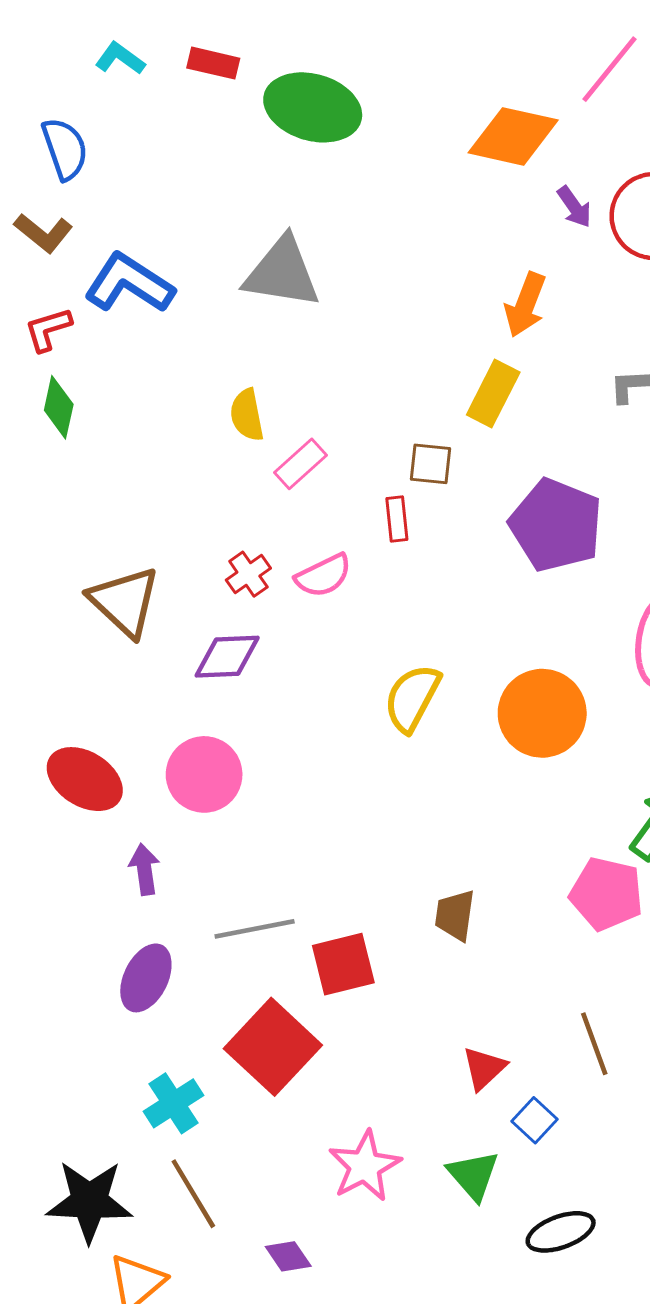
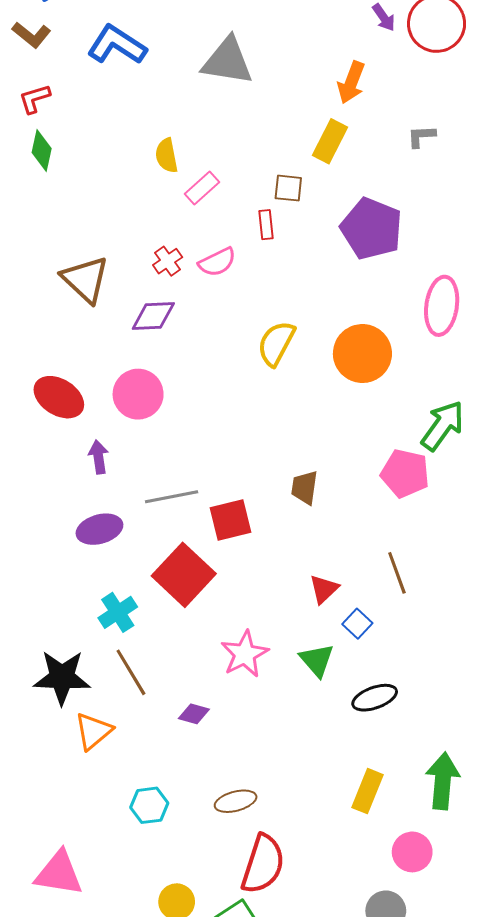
gray triangle: (282, 273) -> (227, 61), moved
blue L-shape: (129, 283) -> (117, 45), moved
purple ellipse: (146, 978) -> (99, 529), turned 48
purple diamond: (288, 1256) -> (194, 714), turned -40

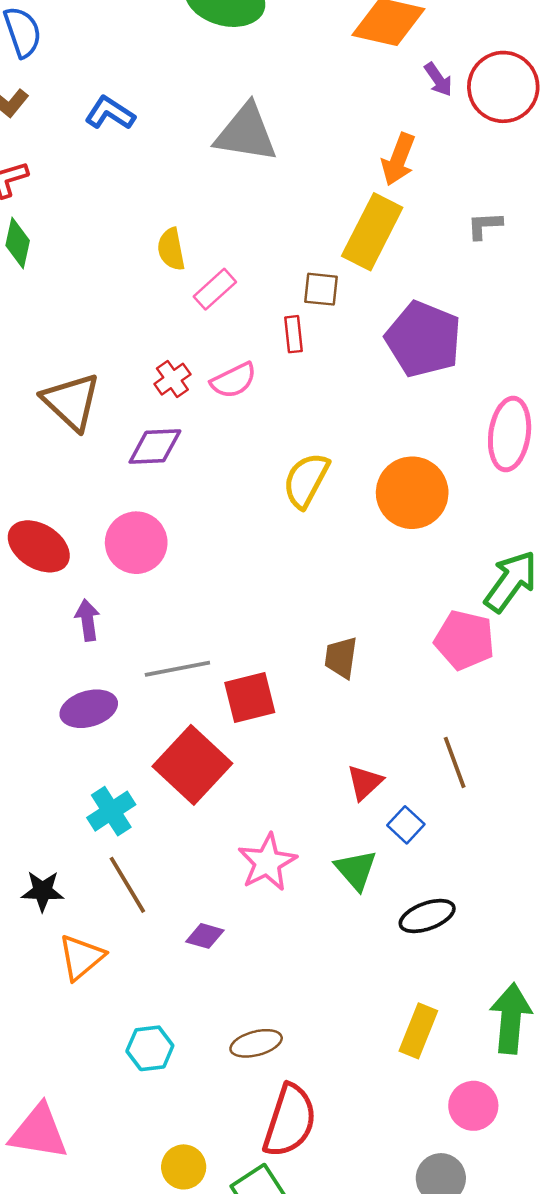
blue L-shape: (117, 45) -> (110, 113), size x0.7
yellow rectangle: (330, 141) -> (372, 232), size x1.4
black star: (62, 677) -> (43, 891), size x0.6

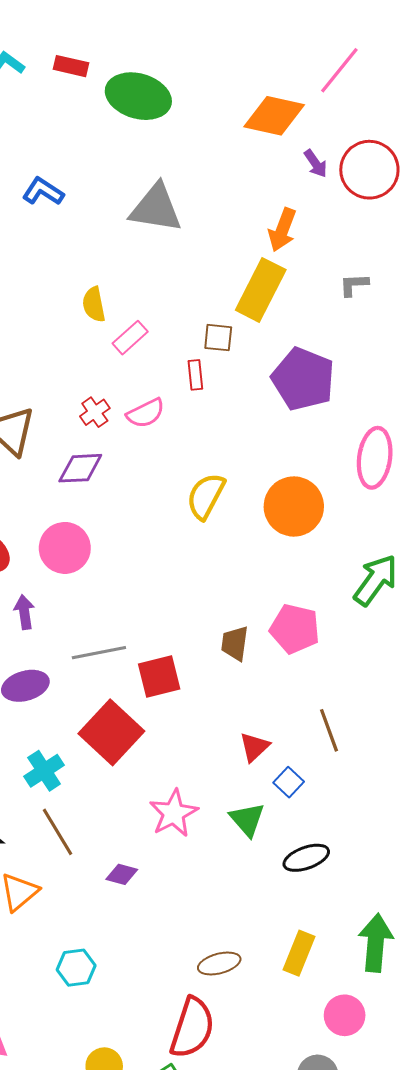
pink pentagon: (465, 640) -> (295, 629), moved
brown ellipse: (256, 1043) -> (219, 963), moved

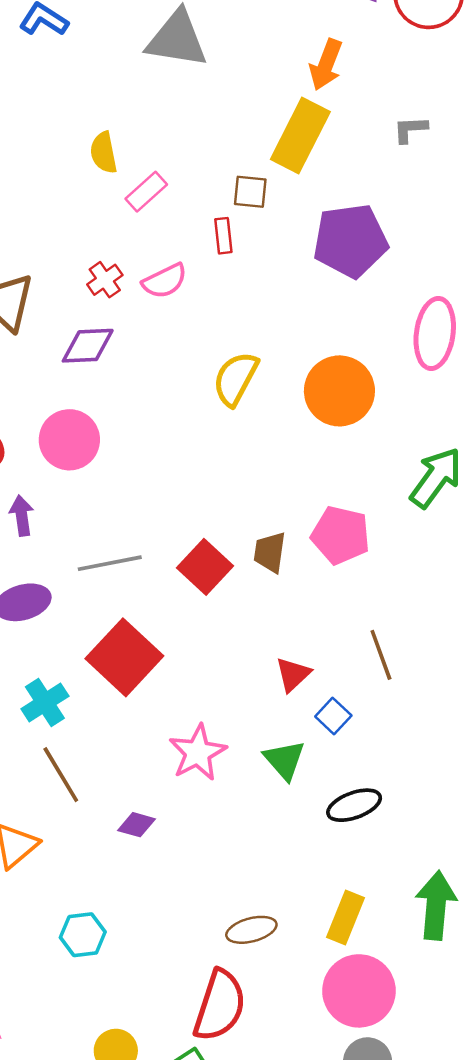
purple pentagon: (303, 379) -> (350, 241), turned -30
red square: (159, 676) -> (205, 567), moved, turned -33
pink circle: (345, 1015) -> (359, 991), moved, size x1.5

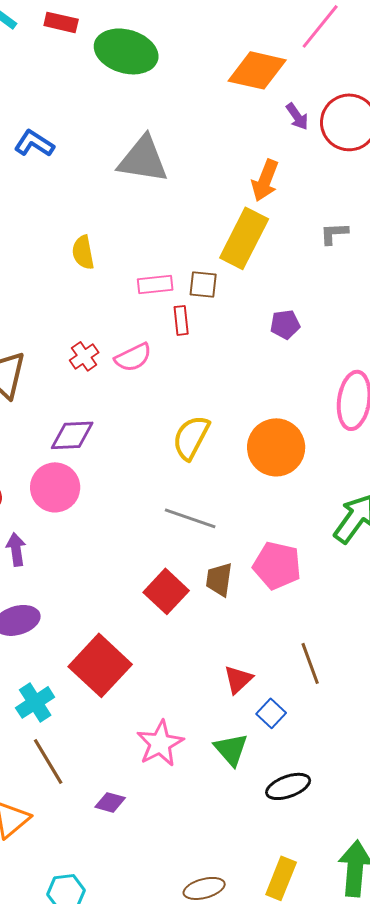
pink rectangle: (146, 192) -> (155, 284), moved, turned 36
purple pentagon: (350, 241) -> (285, 324), size x0.5
purple diamond: (88, 346) -> (72, 435), moved
gray line: (110, 563) -> (190, 518), moved, turned 30

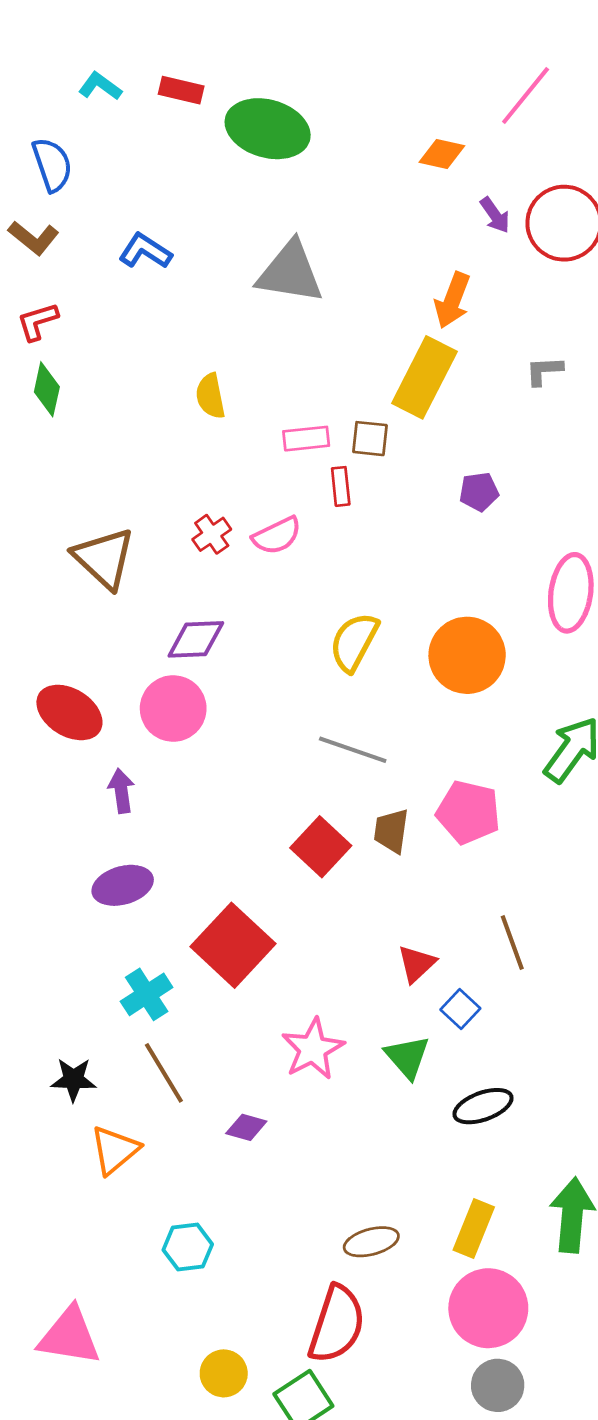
orange diamond: (257, 70) -> (442, 154), size x0.6

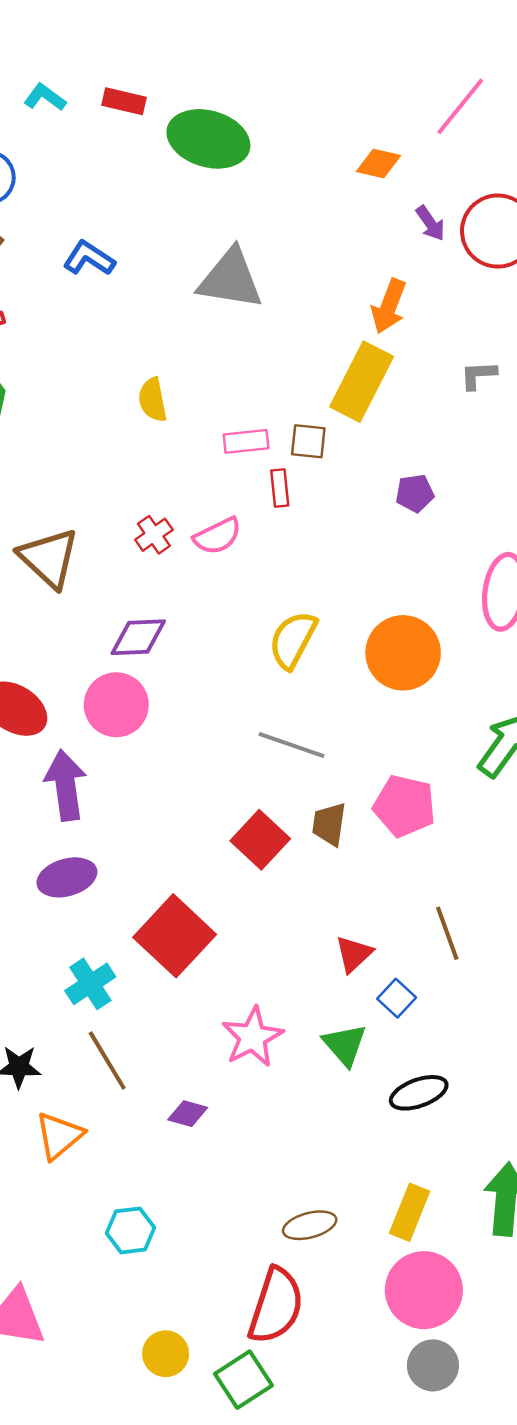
purple arrow: (121, 791) -> (66, 785), size x1.6

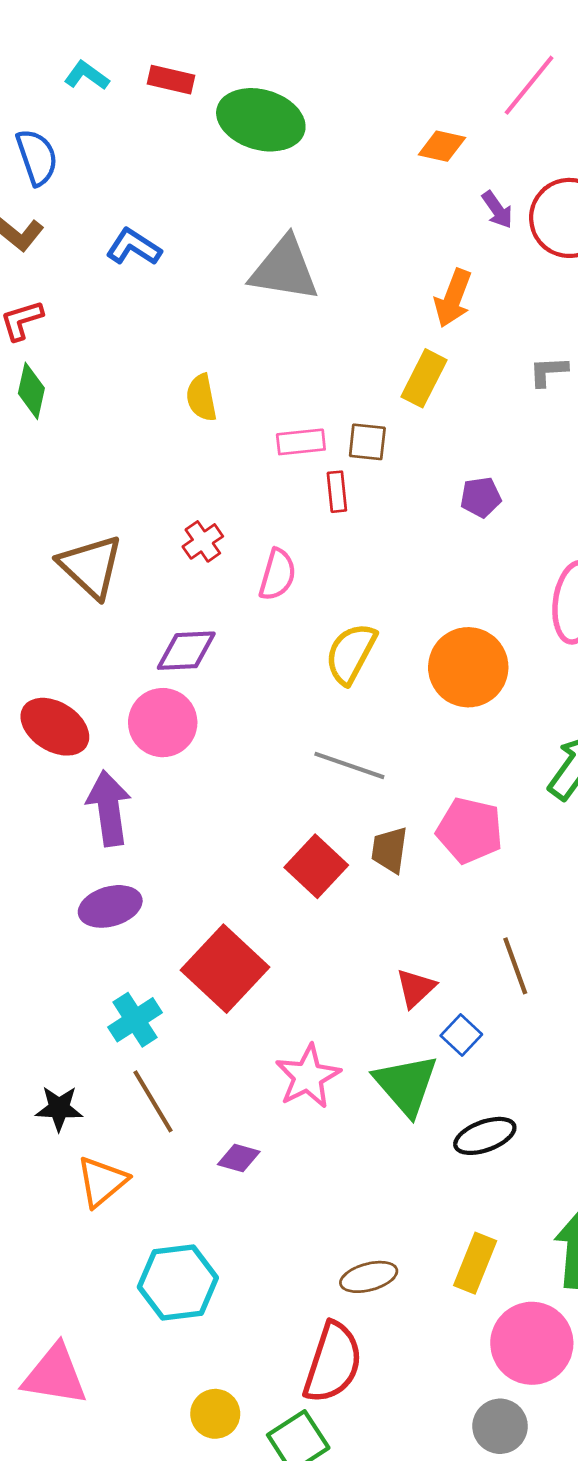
yellow rectangle: (362, 382) -> (424, 378), size x0.7
pink semicircle: (217, 536) -> (277, 575), moved, turned -48
green triangle: (345, 1045) -> (406, 1085), size x1.4
cyan hexagon: (131, 1230) -> (178, 1282), size x1.5
pink circle: (424, 1290) -> (532, 1343), moved

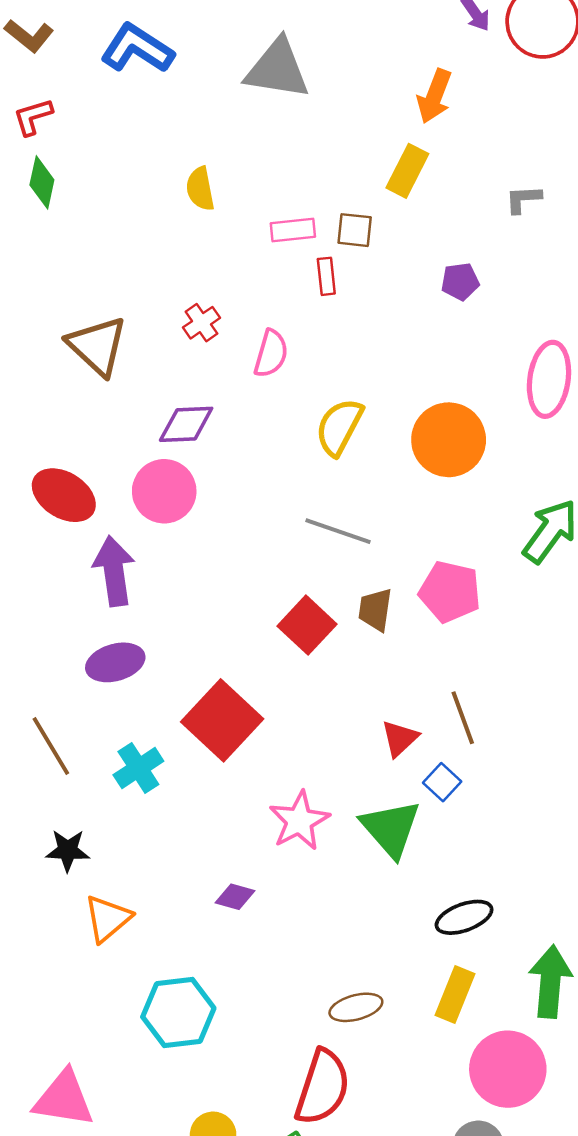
blue L-shape: (134, 247) -> (137, 49), size x1.4
gray L-shape: (548, 371) -> (523, 199), moved
brown line: (515, 966) -> (463, 718), moved
brown line: (153, 1101) -> (51, 746), moved
black ellipse: (485, 1136) -> (464, 917), moved

